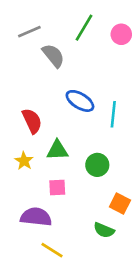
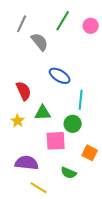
gray line: (29, 32) -> (22, 24), turned -42
cyan line: (113, 114) -> (81, 100), moved
pink square: (57, 188) -> (56, 141), moved, size x1.5
green semicircle: (104, 230) -> (69, 173), moved

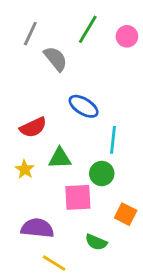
red semicircle: (24, 91) -> (33, 127), turned 90

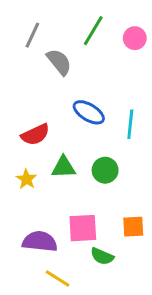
cyan line: (113, 140) -> (130, 124), moved
green circle: (102, 174) -> (105, 170), moved
pink square: (78, 197) -> (83, 228), moved
orange square: (126, 214) -> (133, 227), turned -30

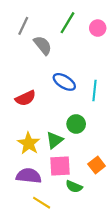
green triangle: (64, 167) -> (55, 140), moved, turned -36
yellow star: (26, 179) -> (29, 143), moved, size x1.5
orange square: (133, 227) -> (97, 165), turned -35

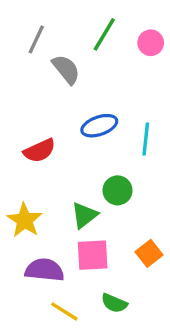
blue ellipse: (64, 82) -> (99, 126), turned -50
yellow star: (29, 143) -> (25, 220), moved
green semicircle: (74, 187) -> (114, 303), moved

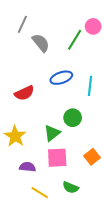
green line: (104, 34) -> (75, 40), moved
purple semicircle: (45, 270) -> (27, 167), size x0.7

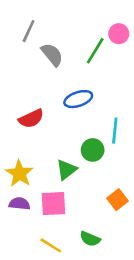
cyan line: (90, 86) -> (115, 130), moved
pink square: (57, 158) -> (53, 204), moved
purple semicircle: (27, 167) -> (19, 204), moved

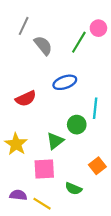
purple semicircle: (19, 204) -> (18, 195), moved
green semicircle: (90, 239) -> (73, 189), moved

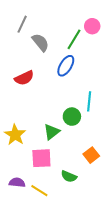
blue ellipse: (65, 82) -> (66, 66), moved, turned -40
red semicircle: (26, 99) -> (24, 78), moved

